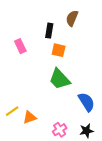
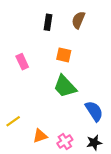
black rectangle: (49, 31) -> (48, 22), moved
pink rectangle: (20, 46) -> (22, 62), moved
orange triangle: (30, 117) -> (40, 136), moved

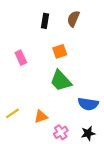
orange square: (64, 55) -> (60, 51), turned -32
blue semicircle: (94, 111) -> (88, 104), turned 132
orange triangle: (40, 136) -> (41, 117), moved

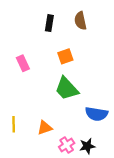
brown semicircle: (73, 19) -> (80, 21), turned -35
yellow line: (12, 113) -> (14, 124), turned -56
black star: (88, 133) -> (87, 146), moved

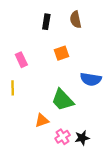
green trapezoid: (67, 89) -> (63, 100), moved
blue semicircle: (97, 114) -> (91, 79), moved
yellow line: (14, 124) -> (13, 88), moved

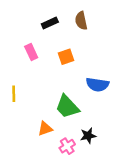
black rectangle: (46, 22) -> (50, 23), turned 56
pink rectangle: (21, 60) -> (31, 52), moved
black star: (82, 138) -> (88, 136), moved

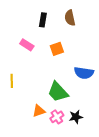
black rectangle: (50, 23) -> (43, 20), turned -56
pink rectangle: (31, 52) -> (27, 45), turned -32
pink cross: (67, 146) -> (57, 117), moved

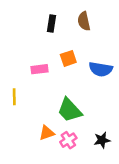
pink rectangle: (27, 45) -> (39, 69), moved, turned -40
blue semicircle: (84, 73) -> (101, 69), moved
black star: (76, 117) -> (102, 140), moved

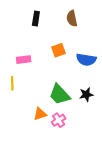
black rectangle: (51, 24) -> (36, 18), moved
pink rectangle: (39, 69) -> (24, 60), moved
black star: (102, 140) -> (86, 94), moved

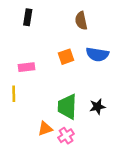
black rectangle: (36, 18) -> (28, 17), moved
blue semicircle: (86, 60) -> (97, 54), moved
green trapezoid: (60, 94) -> (67, 107), turned 45

